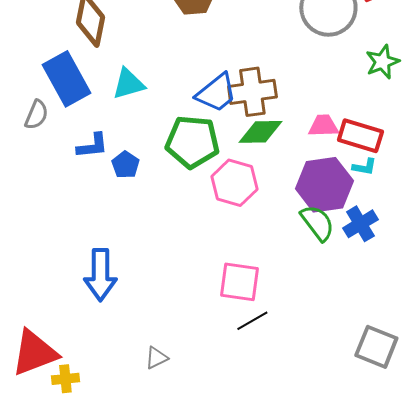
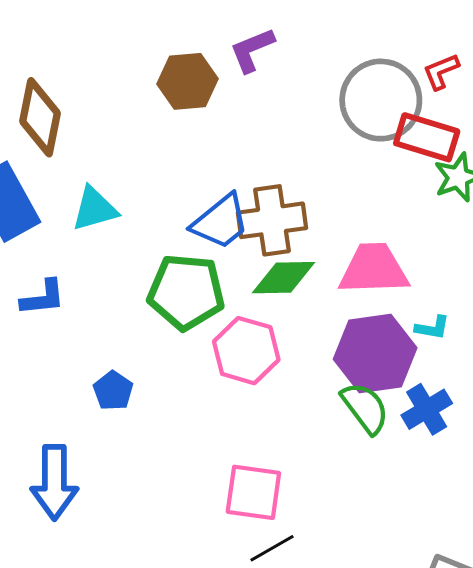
pink trapezoid: (323, 126) -> (374, 269), size x1.6
red rectangle: (360, 136) -> (427, 137), moved
blue pentagon: (125, 165) -> (113, 391), moved

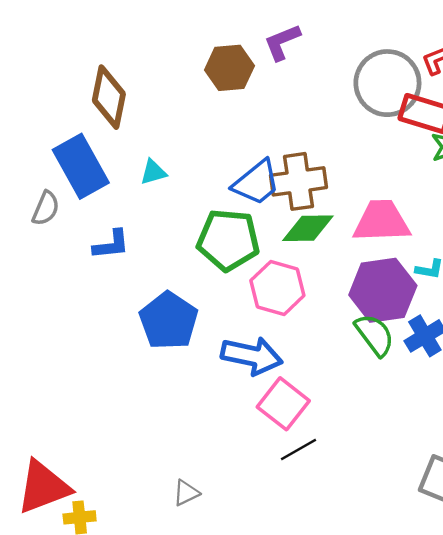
cyan triangle: (94, 209) -> (153, 172), size x0.7
blue pentagon: (113, 391) -> (169, 321), size x1.8
blue arrow: (54, 482) -> (252, 356), moved, turned -78
pink square: (253, 492) -> (283, 404), turned 30

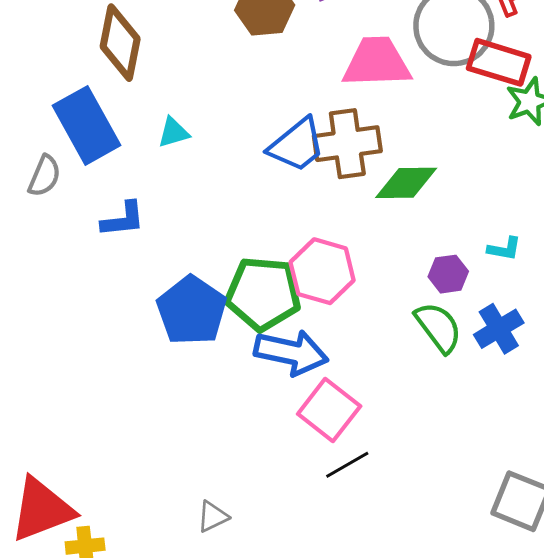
pink trapezoid: (382, 221) -> (377, 62), moved
green diamond: (308, 228) -> (406, 183), moved
green pentagon: (228, 240) -> (263, 294), moved
purple hexagon: (383, 290) -> (448, 274), size x0.5

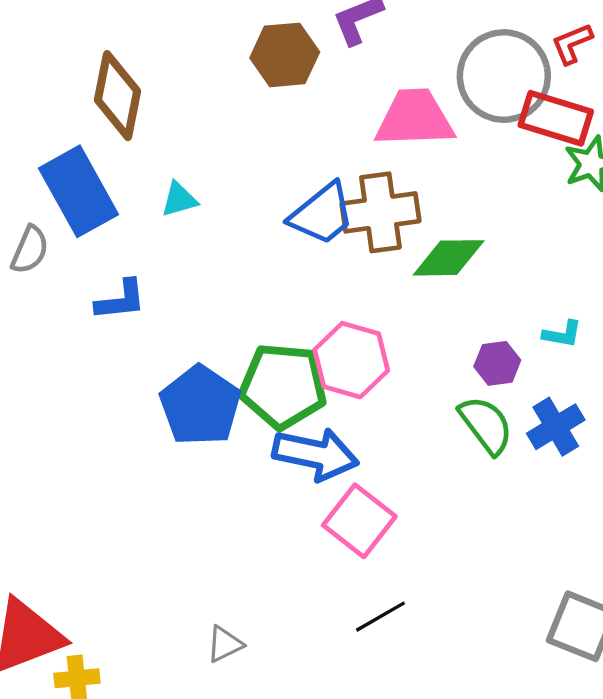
black line: (347, 465) -> (380, 617), moved

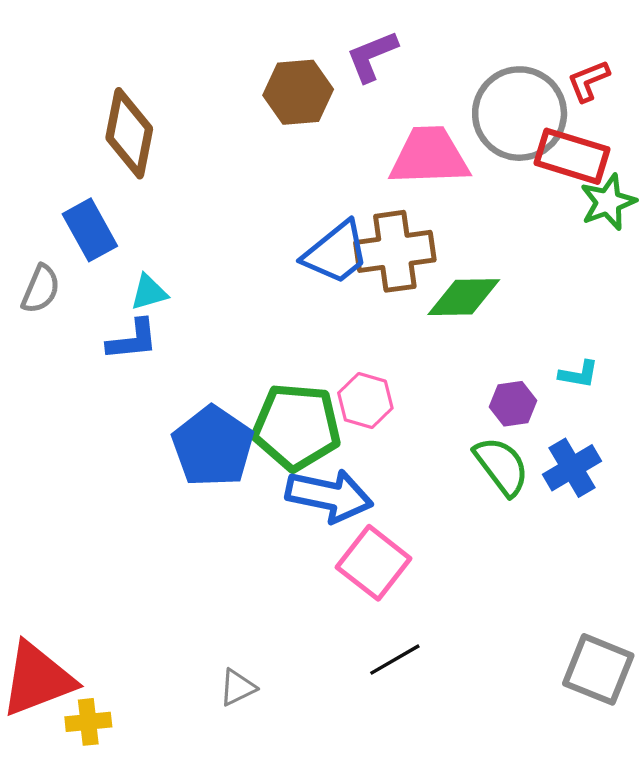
blue rectangle: (79, 191) -> (90, 230), size x0.7
cyan triangle: (179, 199) -> (149, 292), moved
pink hexagon: (351, 360) -> (365, 401), size x0.7

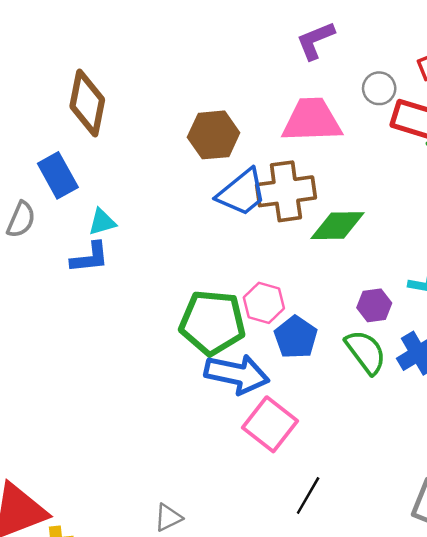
purple L-shape: (372, 56) -> (315, 40), moved
brown hexagon: (298, 92) -> (214, 135), moved
gray circle: (520, 114) -> (379, 88), size x0.5
blue pentagon: (213, 446) -> (296, 337), moved, size x0.7
black line: (395, 660) -> (308, 495), moved, turned -30

